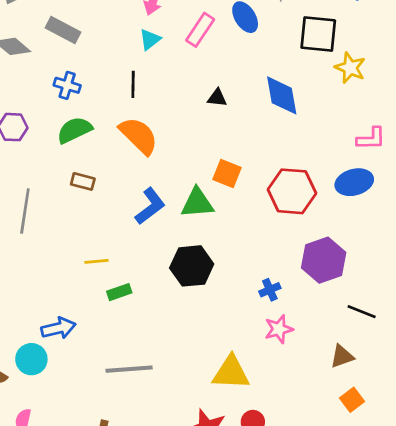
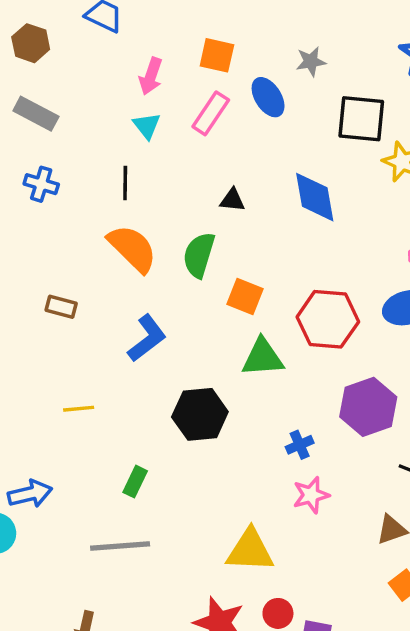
cyan triangle: (150, 40) -> (147, 126), turned -30
green semicircle: (74, 130) -> (199, 255), moved, turned -48
green triangle: (197, 203) -> (263, 357), moved
green rectangle: (119, 292) -> (135, 482), moved, turned -45

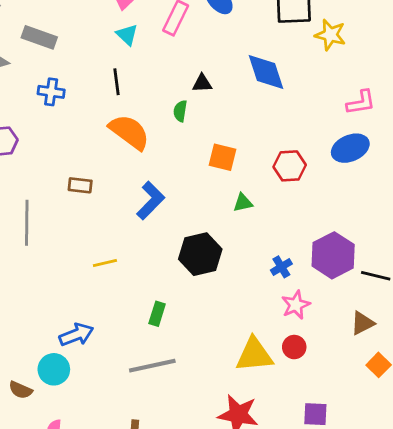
green semicircle: (199, 255) -> (180, 111), moved, size x0.6
red hexagon: (328, 319) -> (290, 166), size x0.7
green triangle: (263, 357) -> (243, 203), size x0.6
purple hexagon: (368, 407) -> (333, 255), moved
red circle: (278, 613) -> (294, 347), moved

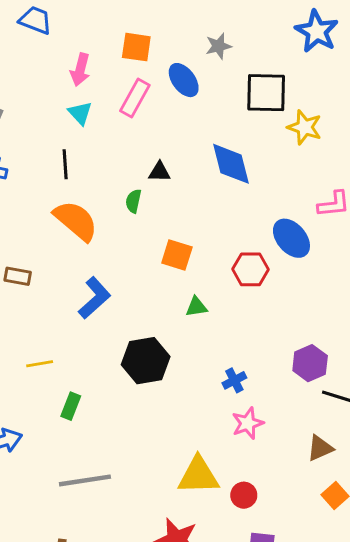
blue ellipse: (350, 148) -> (291, 238), moved, turned 69
purple hexagon: (333, 255) -> (310, 363), moved, size x0.7
green rectangle: (157, 314) -> (71, 406), moved
red circle: (294, 347) -> (244, 495), moved

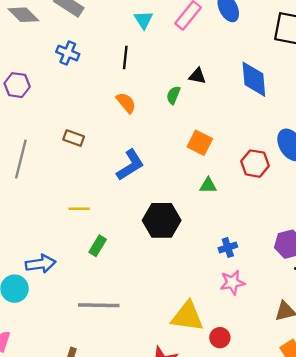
orange semicircle: (76, 221) -> (126, 103), size x0.6

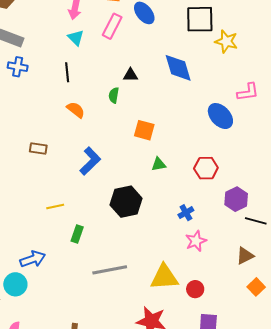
blue cross: (68, 53) -> (18, 67), moved
red hexagon: (255, 164) -> (206, 168), moved
gray line: (99, 305) -> (110, 270), moved

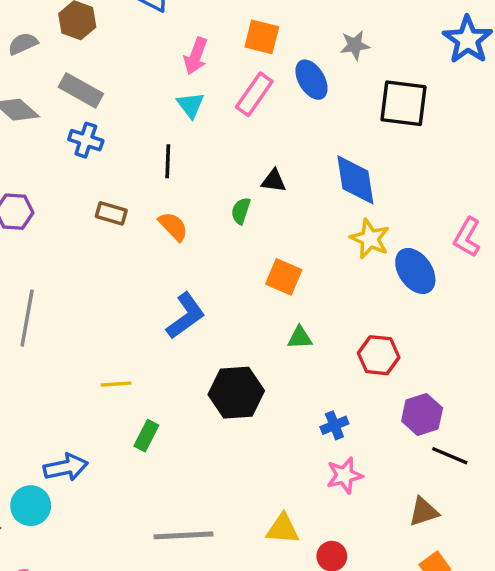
yellow star: (226, 41) -> (370, 239), moved
pink L-shape: (248, 92) -> (467, 237), turned 120
brown rectangle: (38, 148) -> (111, 213), moved
gray line: (110, 270) -> (183, 535), moved
yellow triangle: (164, 277) -> (283, 529), size x0.7

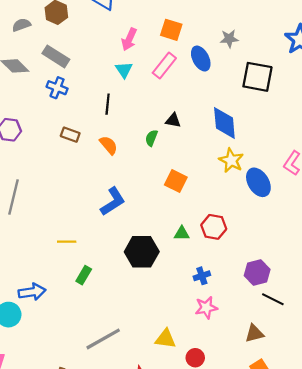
green triangle: (300, 338) -> (182, 233), moved
red hexagon: (379, 355) -> (214, 227), moved
gray line: (183, 535) -> (103, 339), turned -30

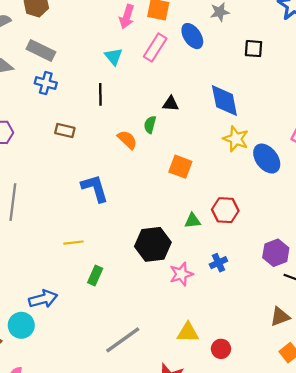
pink arrow: (129, 39) -> (127, 17), moved
black square: (257, 77) -> (254, 49), size x0.6
orange semicircle: (109, 145) -> (127, 140), moved
blue L-shape: (113, 202) -> (95, 188), moved, turned -68
pink star: (206, 308) -> (181, 274), moved

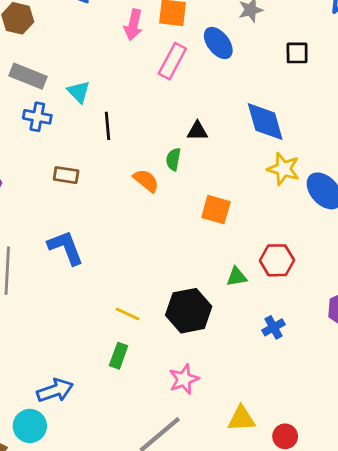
cyan triangle: (113, 57) -> (79, 92), moved
blue L-shape: (95, 188) -> (66, 248), moved
yellow line: (73, 243) -> (128, 314), moved, turned 36
pink star: (181, 274) -> (184, 379), moved

